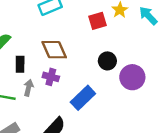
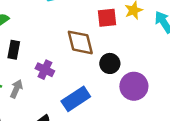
brown diamond: (54, 50) -> (80, 42), moved
gray arrow: (29, 88) -> (16, 89), moved

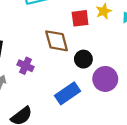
blue rectangle: (76, 99) -> (68, 93), moved

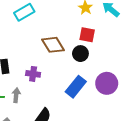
red square: (80, 18) -> (87, 35), moved, turned 35
purple circle: (105, 79) -> (107, 83), moved

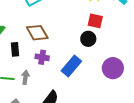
brown diamond: (53, 45) -> (37, 33), moved
blue rectangle: (76, 87) -> (71, 66), moved

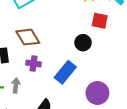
red square: (95, 21) -> (100, 21), moved
purple circle: (113, 68) -> (97, 93), moved

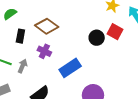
brown diamond: (28, 37) -> (47, 26), turned -40
black circle: (83, 43) -> (97, 38), moved

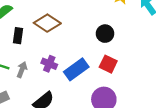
red square: (115, 32) -> (108, 64), moved
purple cross: (44, 51) -> (49, 64), moved

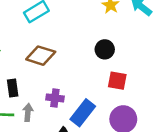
black rectangle: (18, 36) -> (13, 88), moved
blue rectangle: (76, 69) -> (83, 113), moved

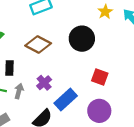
black circle: (105, 49) -> (82, 39), moved, size x1.5
purple cross: (55, 98) -> (44, 83), turned 32

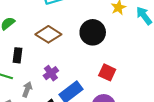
gray arrow: (19, 91) -> (27, 89), moved

